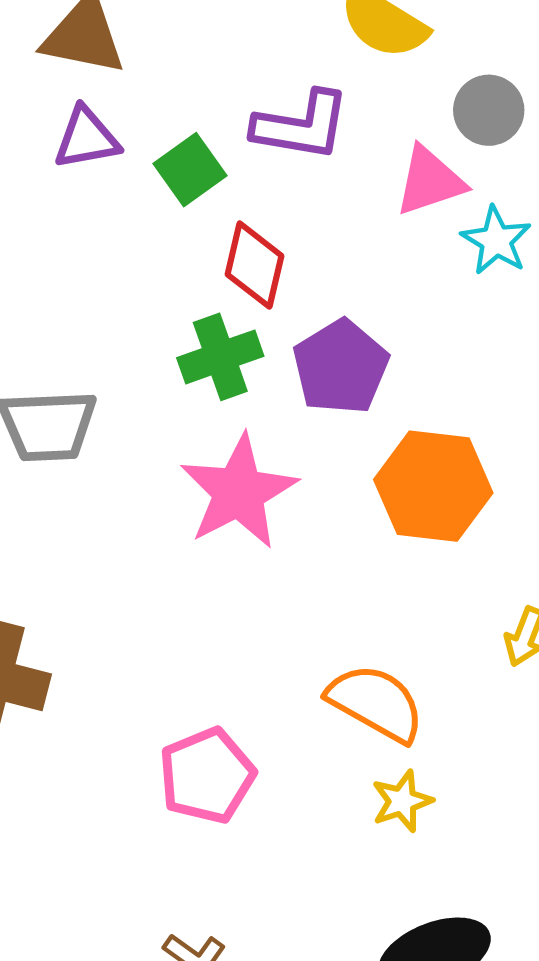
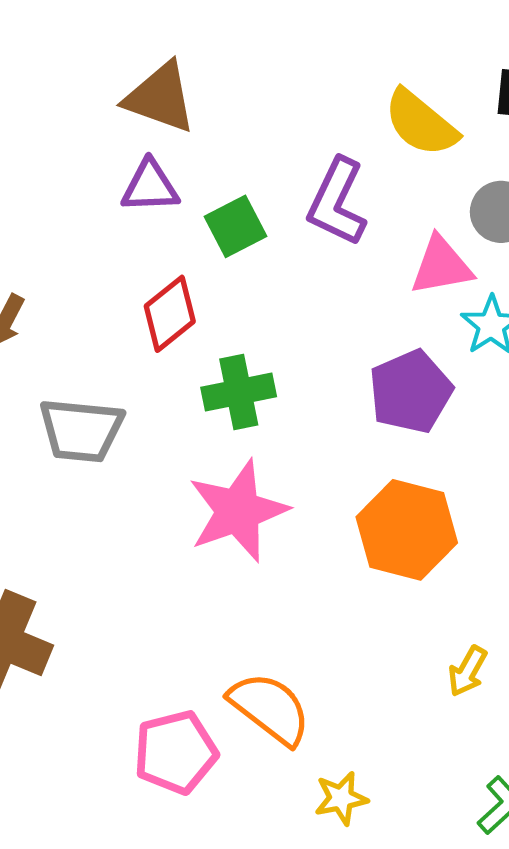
purple L-shape: (301, 126) -> (337, 202), turned 98
red diamond: (255, 265) -> (170, 314), moved, turned 30
purple pentagon: (341, 367) -> (411, 392), moved
orange semicircle: (376, 703) -> (270, 708), moved

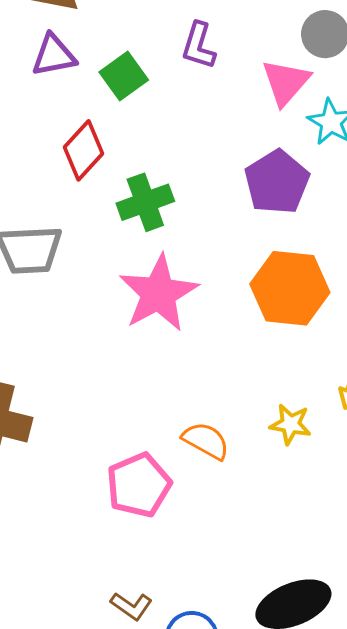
purple L-shape: (337, 202) -> (199, 46), size x0.7
pink triangle: (441, 266) -> (286, 82), turned -30
orange semicircle: (270, 708) -> (206, 441), size x0.7
yellow star: (341, 798) -> (290, 424), moved, turned 30

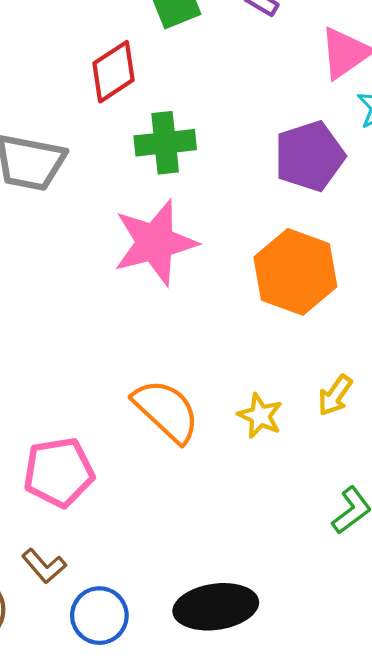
orange semicircle: (206, 441) -> (166, 411), size x1.4
pink pentagon: (139, 485) -> (59, 472), moved

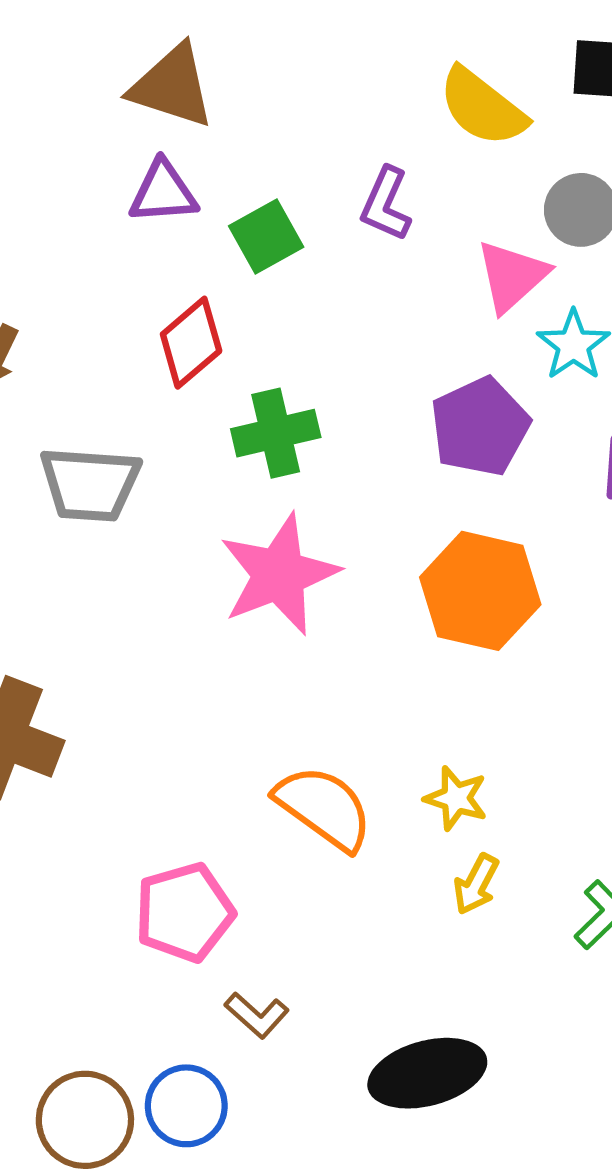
yellow arrow: (335, 395) -> (476, 884), moved
brown L-shape: (44, 566) -> (257, 1015), moved
blue circle: (99, 616) -> (186, 1106), moved

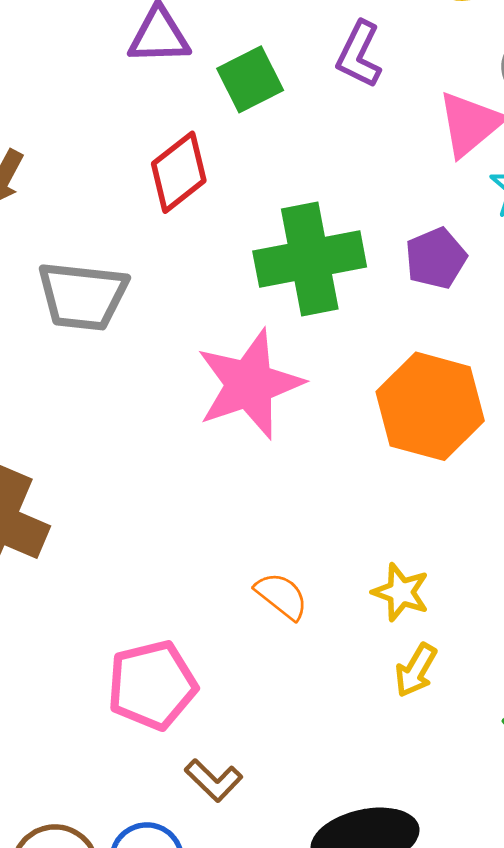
purple pentagon: (480, 427) -> (436, 258), size x0.7
green cross: (276, 433) -> (310, 259), moved, size x1.4
orange semicircle: (324, 808) -> (282, 596), size x0.6

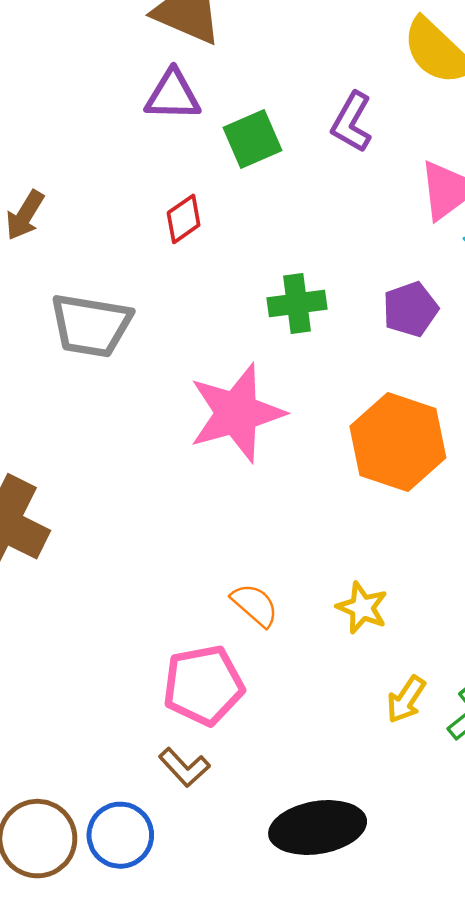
red diamond: (179, 172) -> (184, 219), size x0.7
green cross: (310, 259) -> (297, 304), size x0.6
yellow arrow: (416, 670) -> (406, 699), moved
pink pentagon: (152, 685) -> (203, 685), moved

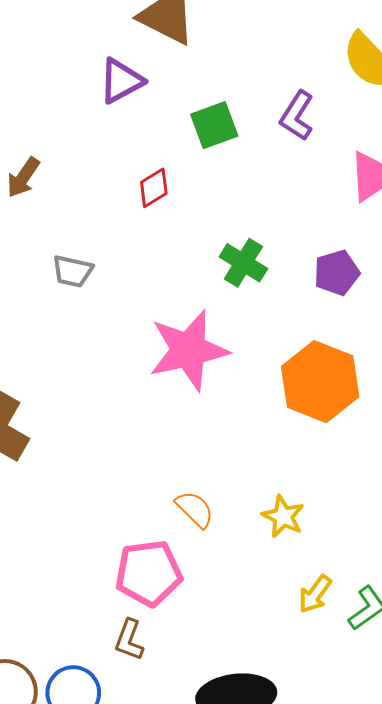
purple triangle: (173, 95) -> (121, 81), moved, turned -33
green cross: (297, 304) -> (243, 263), turned 36
gray trapezoid: (91, 325) -> (73, 271), size x0.6
brown L-shape: (184, 767) -> (129, 640), turned 60

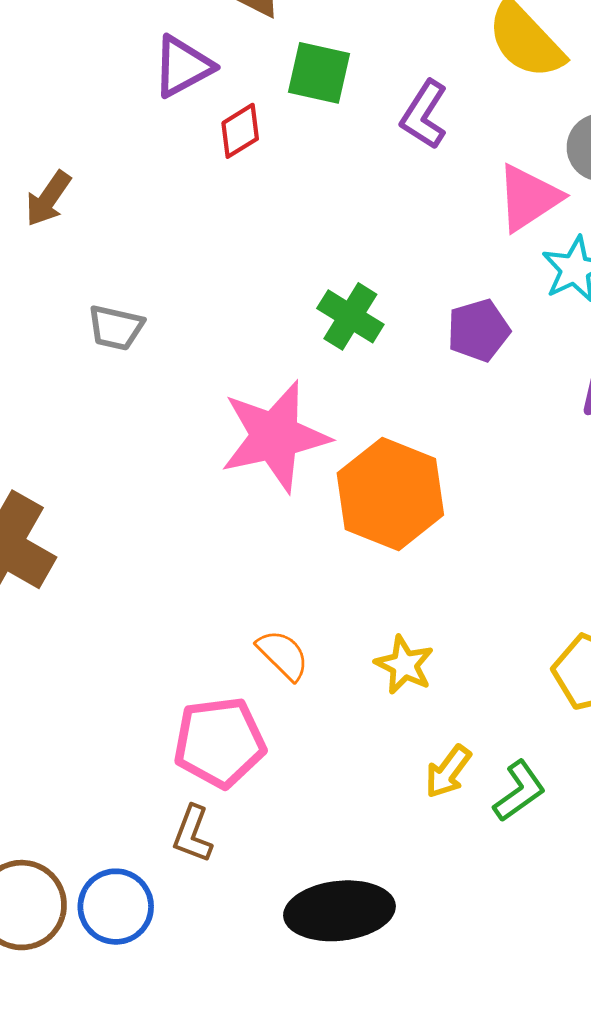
green square: (214, 125) -> (319, 73), moved, turned 33
red diamond: (154, 188) -> (240, 131), moved
orange hexagon: (320, 382) -> (390, 494), moved

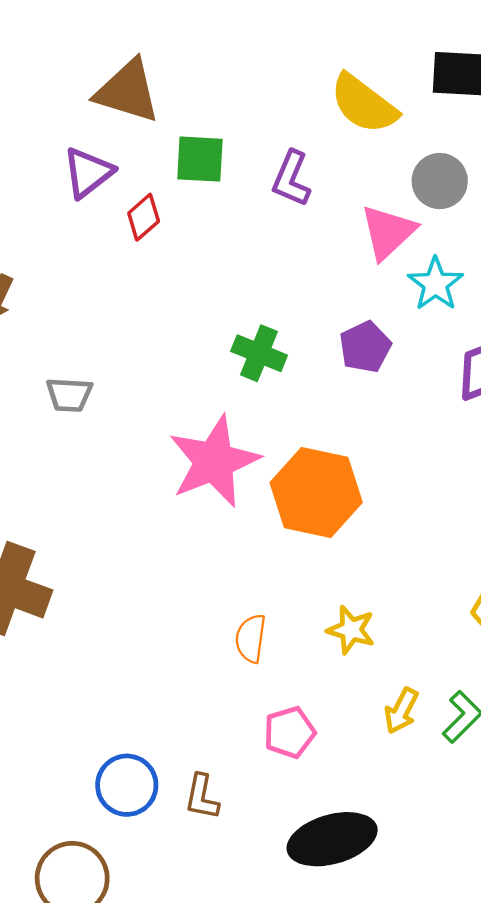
orange semicircle: (283, 655) -> (251, 638), turned -117
pink pentagon: (219, 742) -> (290, 732), moved, size x0.7
blue circle: (116, 907) -> (127, 785), moved

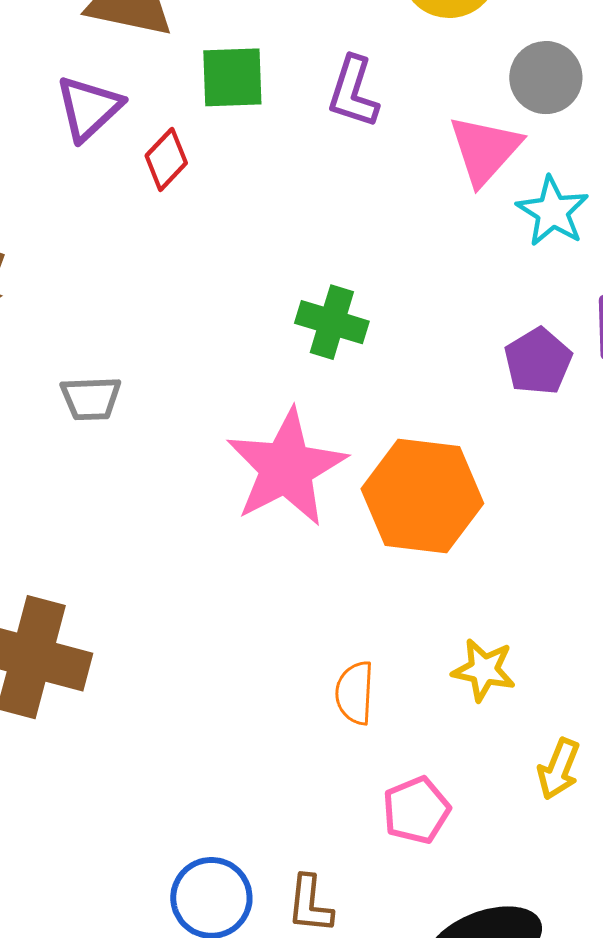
purple pentagon: (365, 347) -> (538, 361), moved

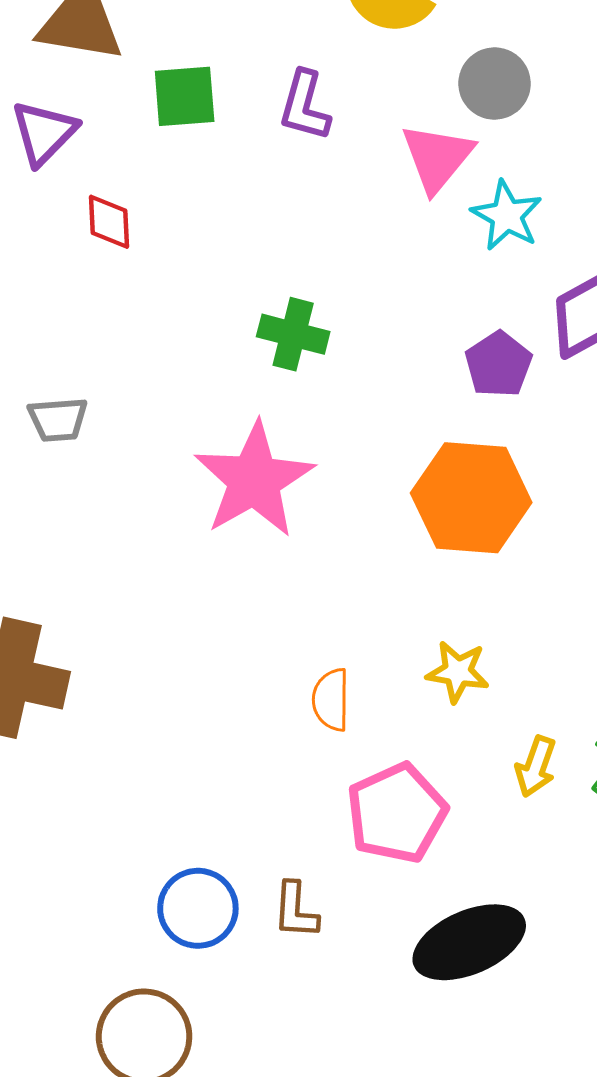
red diamond: (166, 159) -> (109, 222), moved, turned -44
orange hexagon: (422, 496) -> (471, 498), moved
pink pentagon: (416, 810) -> (397, 813), size x1.5

